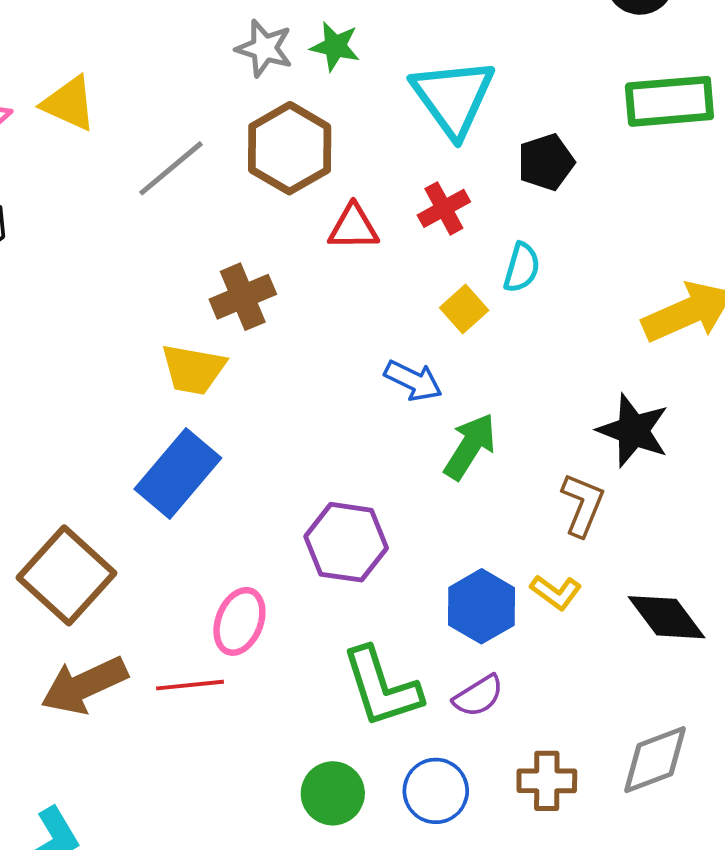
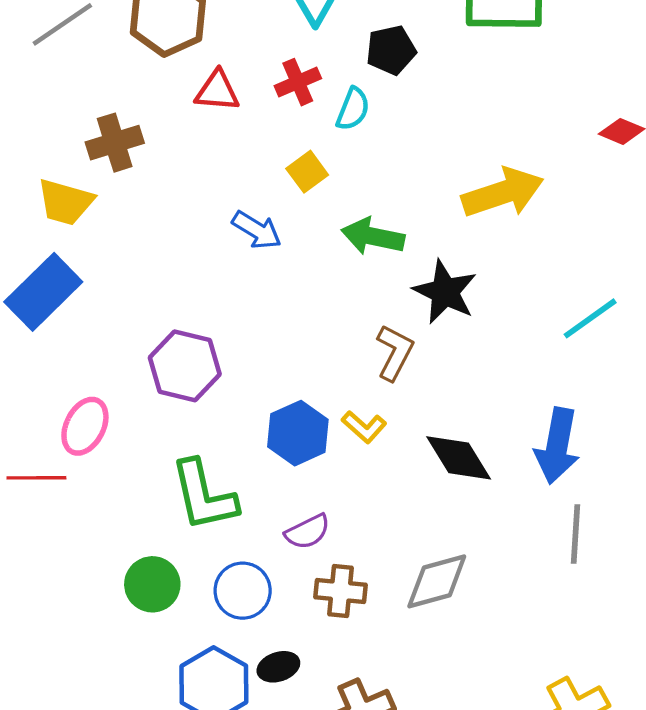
cyan semicircle: (522, 268) -> (353, 109), moved
green arrow: (470, 446) -> (373, 236), moved, turned -116
purple semicircle: (478, 696) -> (308, 532), moved

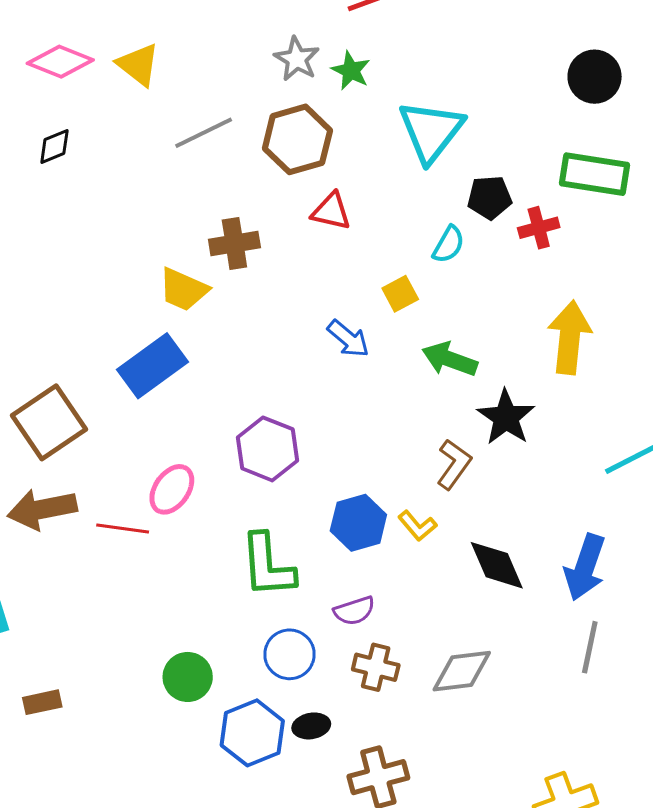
red cross: (298, 82) -> (539, 228), moved
yellow arrow: (503, 193) -> (570, 337), turned -74
green circle: (152, 584) -> (188, 677), moved

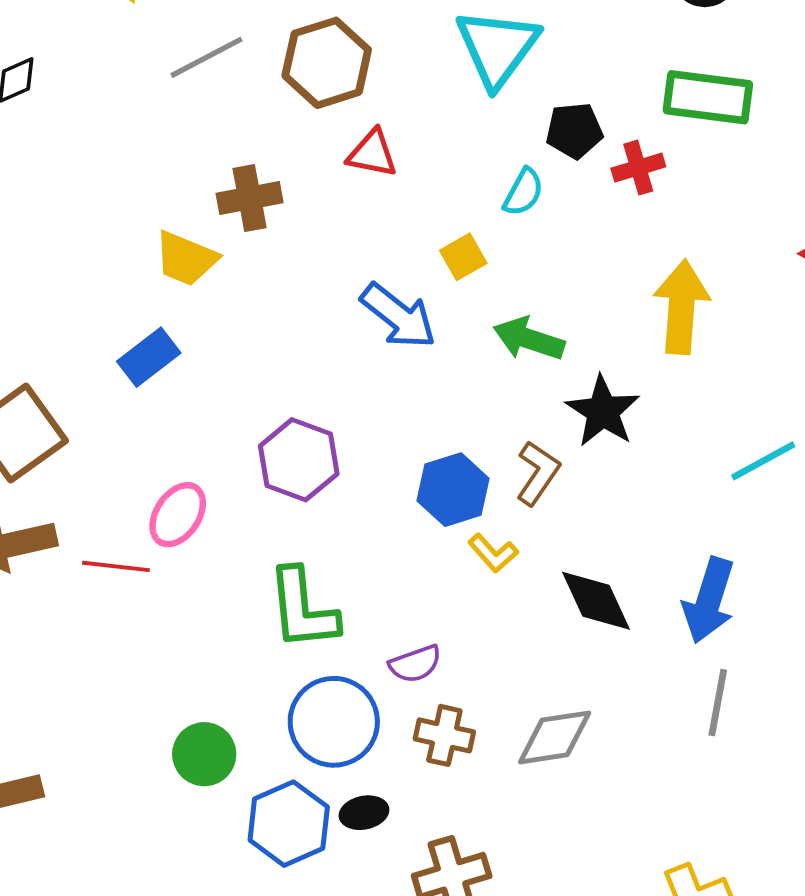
blue arrow: (348, 339) -> (398, 316), size x1.4
blue rectangle: (152, 366) -> (149, 357), size x0.7
blue hexagon: (358, 523) -> (453, 490), moved
blue circle: (290, 654) -> (334, 722), size x1.4

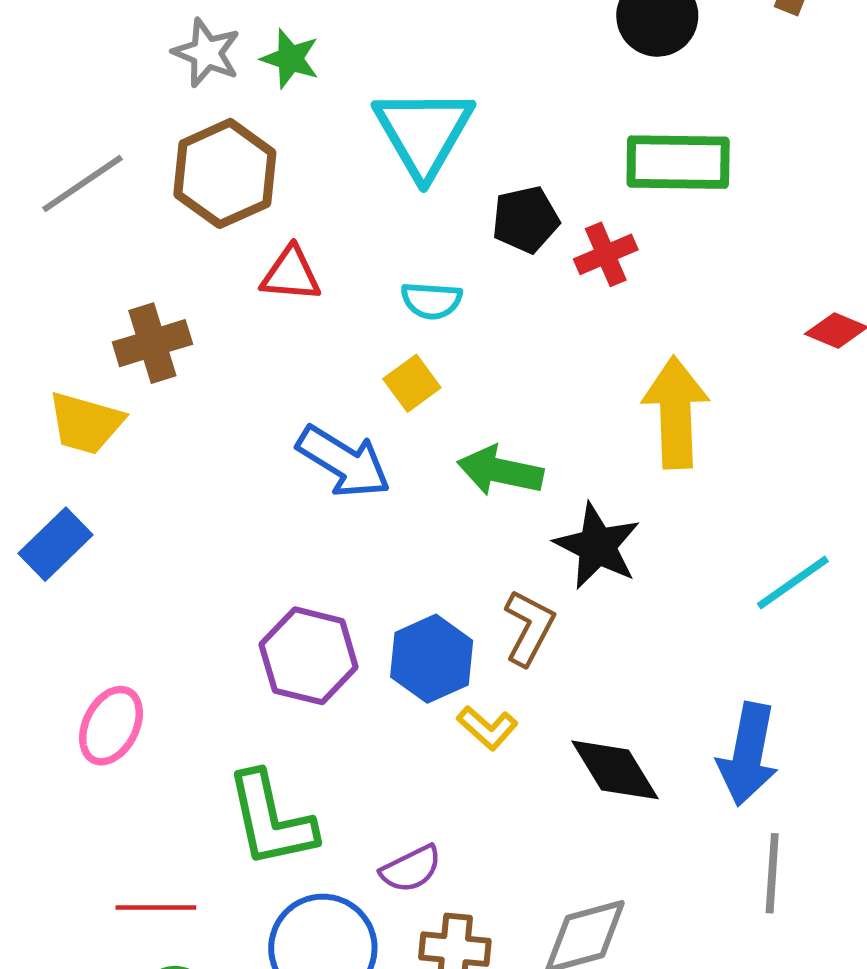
cyan semicircle: (523, 192) -> (432, 301), moved, turned 72
purple hexagon: (299, 460) -> (309, 656), moved
red line: (116, 566) -> (156, 907), moved

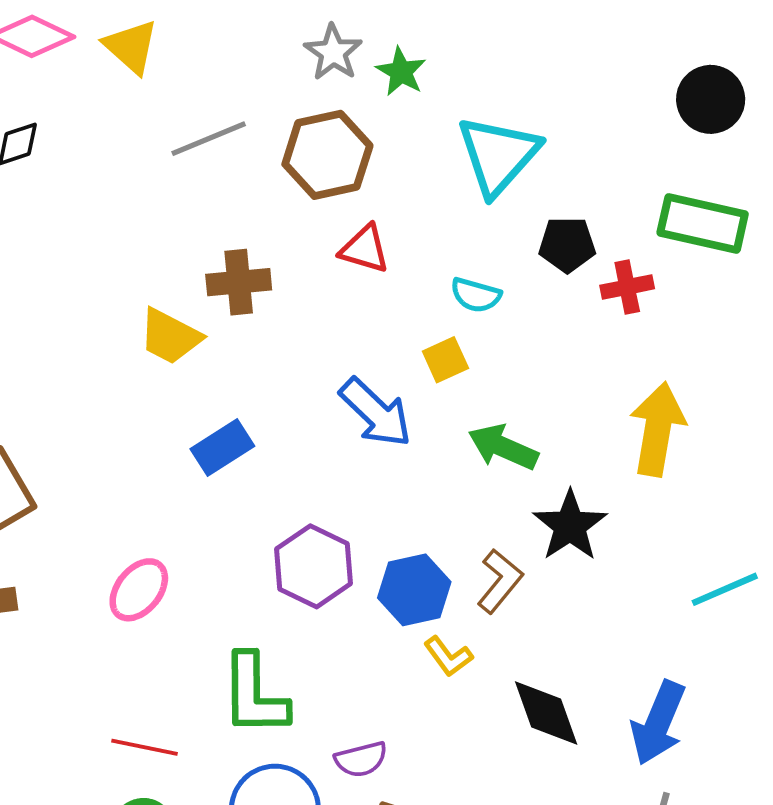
blue rectangle: (55, 544) -> (222, 447), moved

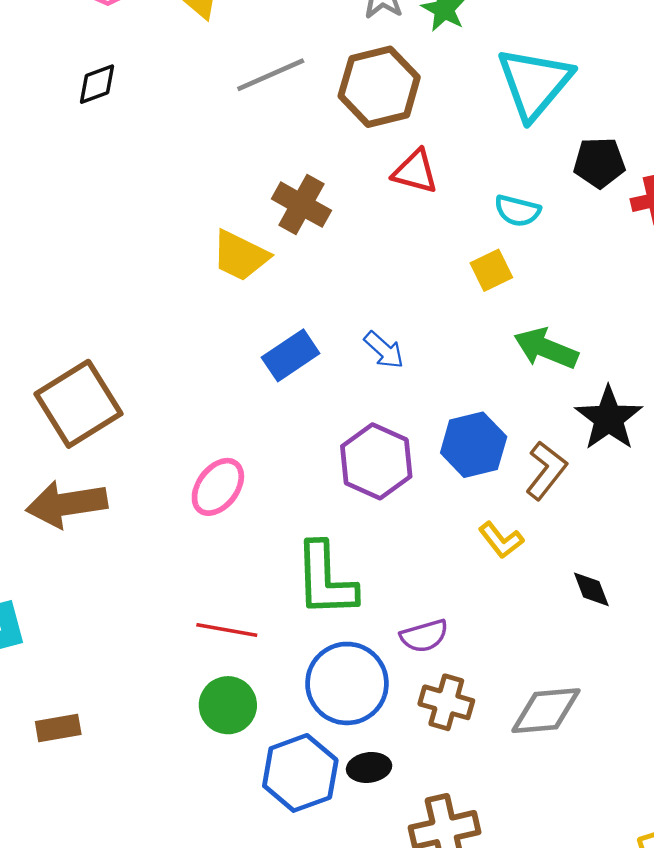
brown cross: (239, 282) -> (301, 205), turned 36
blue arrow: (376, 413) -> (384, 350), moved, size x0.6
blue hexagon: (414, 590) -> (474, 445), moved
black diamond: (546, 713) -> (591, 589), size x0.6

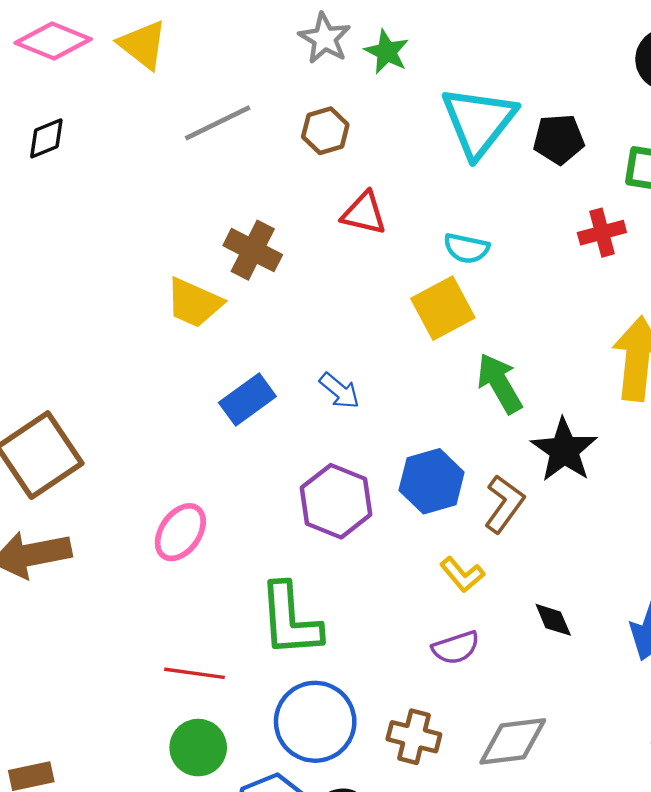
brown hexagon: (379, 87) -> (325, 131), size x0.6
black pentagon: (599, 163) -> (559, 139), moved
yellow square: (491, 270) -> (443, 308), size x1.5
green arrow: (546, 348) -> (500, 383), turned 40
purple semicircle: (424, 636) -> (456, 648), moved

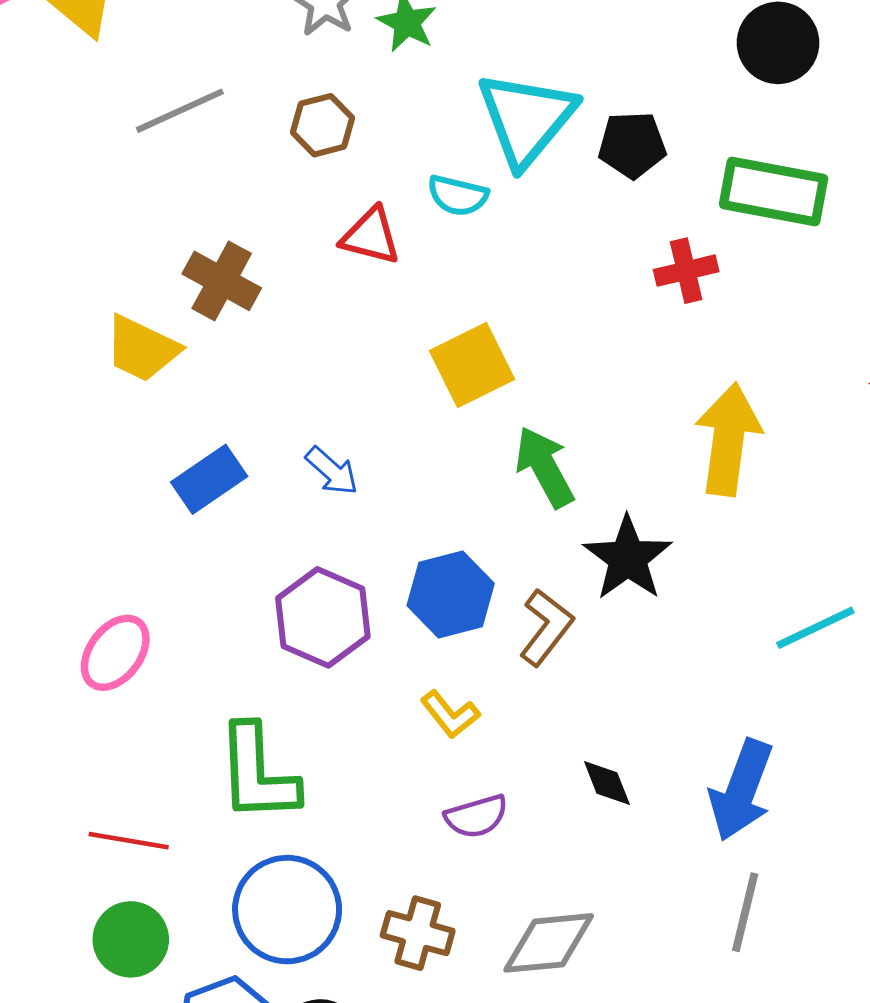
cyan semicircle: (466, 248) -> (458, 195), moved
yellow L-shape: (462, 574) -> (450, 714), moved

